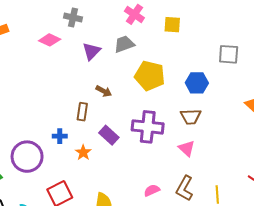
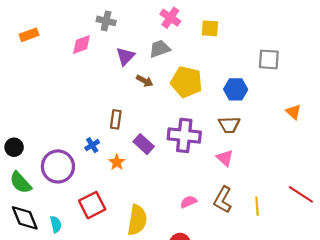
pink diamond: (50, 40) -> (81, 44), turned -45
brown arrow: (104, 91) -> (145, 81), moved
blue cross: (60, 136) -> (92, 145), turned -32

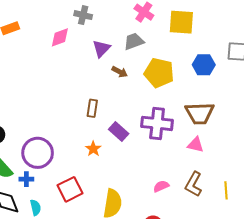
yellow square: (210, 28) -> (181, 22), size x1.5
blue hexagon: (236, 89) -> (204, 65), moved
brown trapezoid: (229, 125) -> (200, 113), size x1.4
blue cross: (92, 145) -> (26, 179), moved, turned 32
pink triangle: (225, 158) -> (196, 145), turned -30

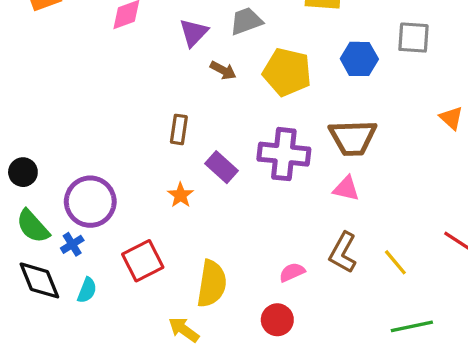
blue cross: (26, 179) -> (72, 244), turned -32
pink semicircle: (161, 186) -> (292, 272), moved
yellow line: (226, 190) -> (395, 262), turned -36
cyan semicircle: (36, 208) -> (87, 290), turned 35

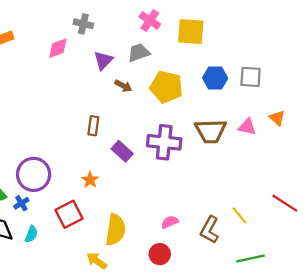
gray square: (413, 38) -> (251, 77), moved
pink triangle: (346, 189) -> (247, 127), moved
orange star: (180, 195) -> (90, 180), moved
brown L-shape: (343, 253) -> (210, 230), moved

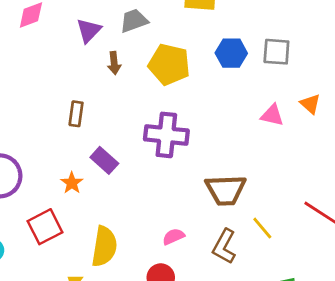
brown arrow: (123, 86) -> (114, 63), turned 56
brown trapezoid: (211, 131) -> (226, 190), moved
purple rectangle: (122, 151) -> (104, 160), moved

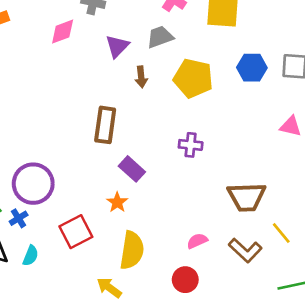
brown rectangle: (76, 114) -> (105, 125), size x1.5
purple cross: (166, 135) -> (191, 145), size x0.6
orange star: (72, 183) -> (117, 202), moved
brown L-shape: (224, 246) -> (245, 250), turned -76

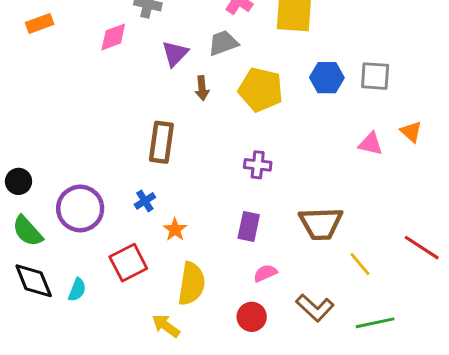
purple rectangle: (132, 169) -> (249, 227), moved, turned 60
blue cross: (19, 218) -> (145, 201), moved
brown L-shape: (245, 250) -> (315, 308), moved

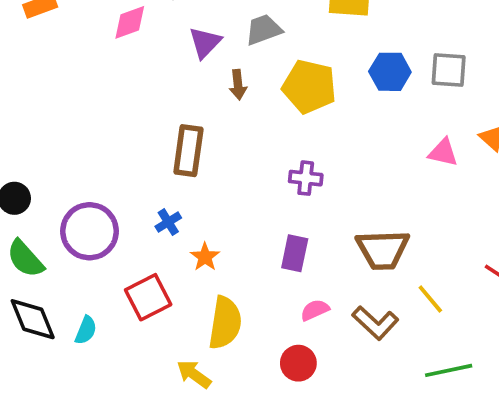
brown L-shape: (315, 308) -> (375, 323), moved

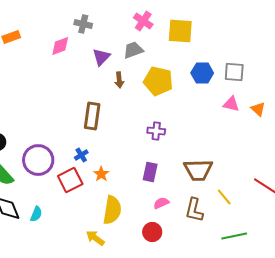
pink triangle: (443, 152) -> (231, 104), moved
red square: (148, 297) -> (70, 180), moved
brown L-shape: (375, 323) -> (194, 210), turned 60

